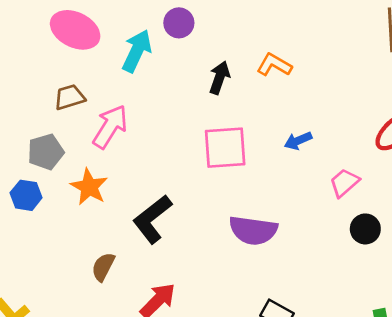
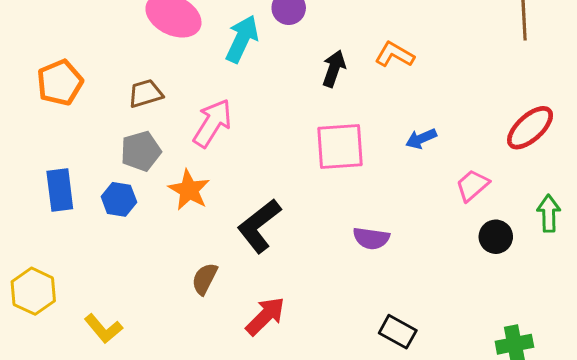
brown trapezoid: (70, 97) -> (145, 93), moved
purple semicircle: (253, 230) -> (371, 238), size x0.7

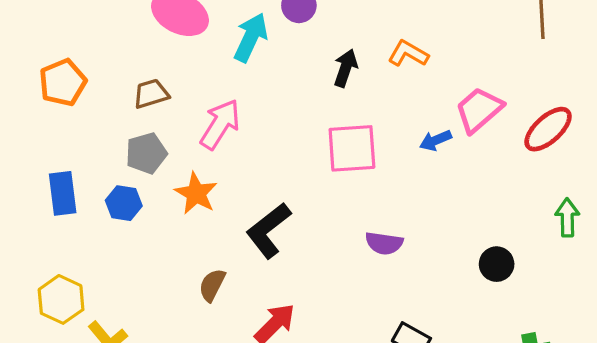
pink trapezoid: (472, 185) -> (479, 110), moved, size x1.4
black circle: (496, 237) -> (497, 264), moved
yellow hexagon: (33, 291) -> (61, 299), moved

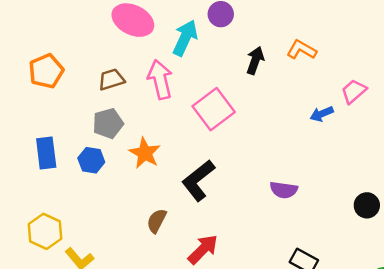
pink trapezoid: (479, 110) -> (354, 91), size x0.7
pink arrow: (220, 124) -> (160, 79), moved, turned -45
pink square: (352, 148) -> (214, 109), moved, turned -33

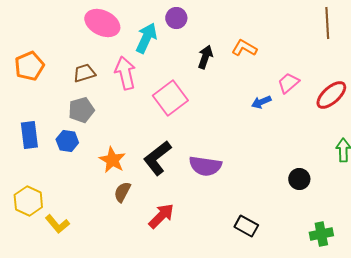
orange star: (145, 153) -> (112, 160), moved
purple semicircle: (284, 190) -> (205, 166), moved, size x1.4

